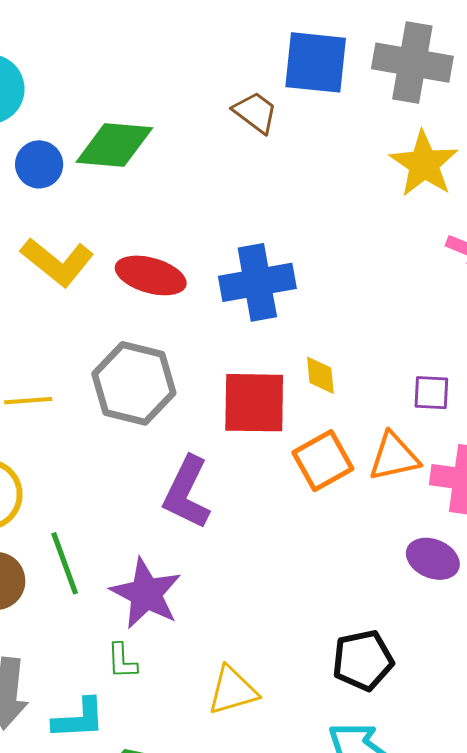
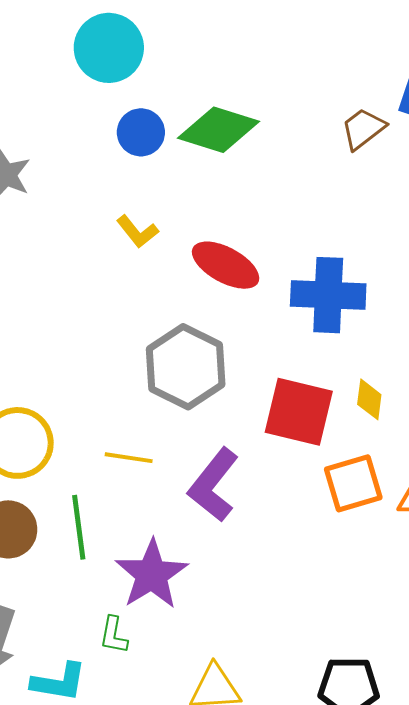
brown trapezoid: (255, 112) -> (363, 129), turned -87
yellow L-shape: (57, 262) -> (137, 231), size x0.6
yellow line: (28, 401) -> (129, 458), moved

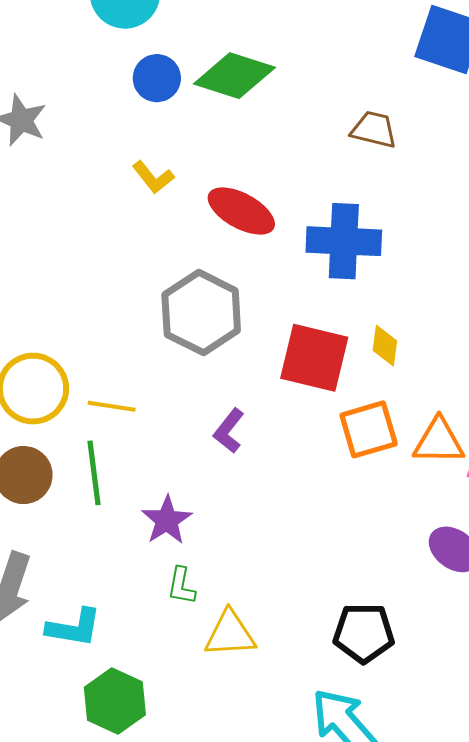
brown trapezoid: (363, 129) -> (374, 130), moved, turned 51
yellow line: (129, 458) -> (112, 406), moved
purple L-shape: (213, 485) -> (229, 431), size x0.6
purple star: (152, 574) -> (167, 520), size x0.7
green L-shape: (114, 635) -> (181, 586), moved

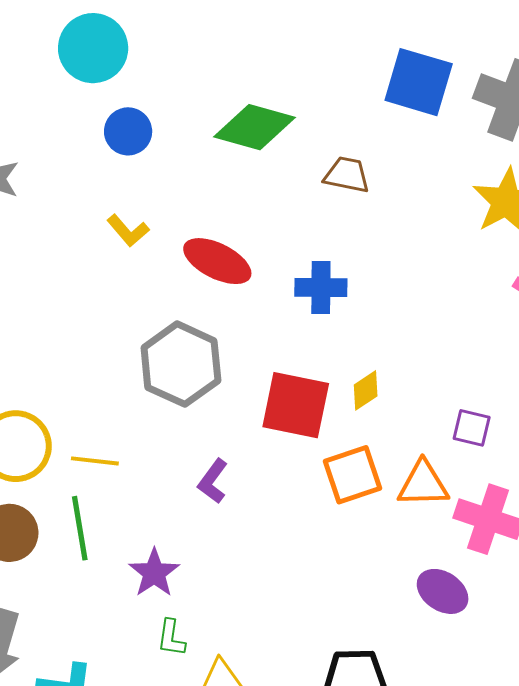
green diamond: (234, 76) -> (255, 127), moved
blue cross: (344, 241) -> (321, 287), size x0.7
yellow diamond: (385, 346) -> (366, 390), turned 51

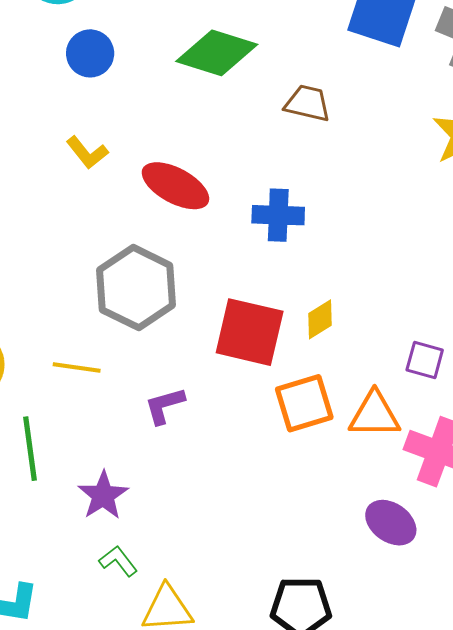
yellow line: (95, 461) -> (77, 367), moved
purple L-shape: (213, 481) -> (164, 406), turned 36
green L-shape: (171, 638) -> (118, 561), turned 132

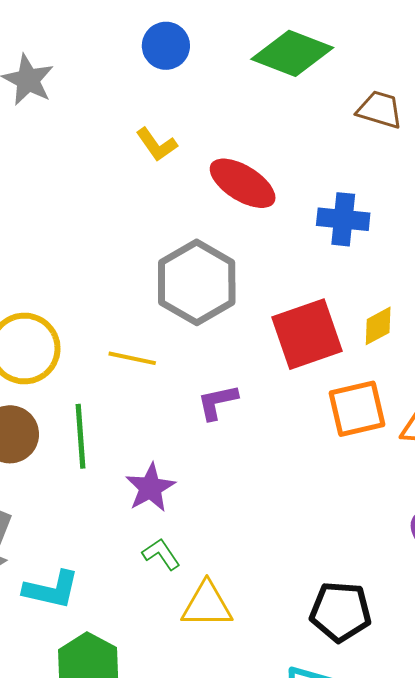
red square: (250, 332) -> (307, 334), turned -36

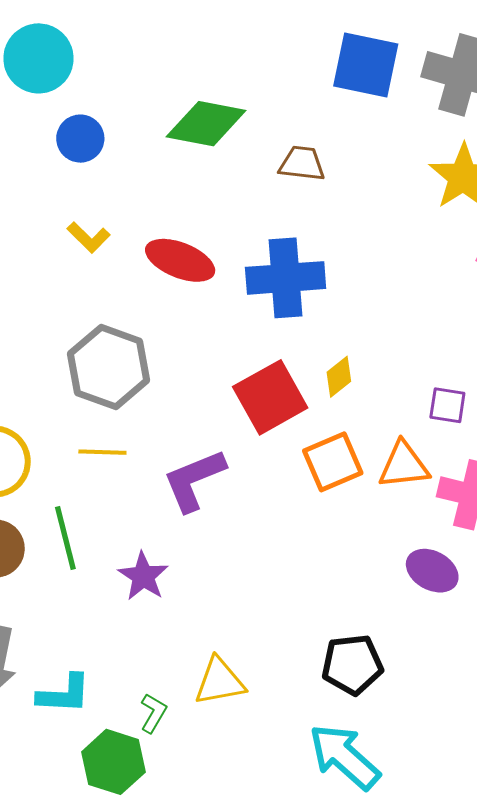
blue cross: (343, 219) -> (286, 278), size x1.5
gray hexagon: (197, 282) -> (109, 367), moved
purple L-shape: (217, 402) -> (194, 480), size x1.6
green L-shape: (161, 554) -> (153, 713), moved, turned 75

